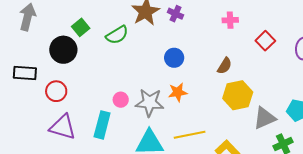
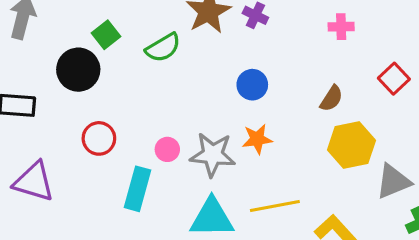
red square: (265, 41) -> (394, 79), moved
red circle: (56, 91) -> (99, 138), moved
purple triangle: (63, 127) -> (34, 182), moved

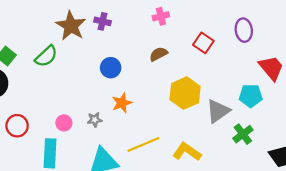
brown semicircle: (331, 98) -> (158, 54), moved, turned -138
gray star: (213, 155) -> (95, 120), size x0.5

